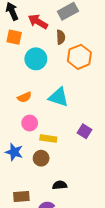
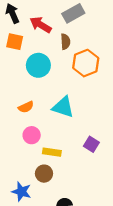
blue star: (14, 152) -> (21, 192), moved

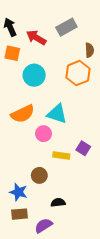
brown semicircle: (65, 42) -> (89, 50), moved
orange semicircle: (26, 107) -> (23, 114), size x1.6
pink circle: (32, 135) -> (43, 134), moved
yellow rectangle: (52, 152) -> (61, 156), moved

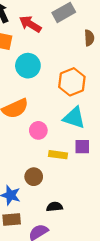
orange hexagon: (78, 73) -> (72, 82), moved
cyan triangle: (57, 114) -> (74, 118), moved
purple square: (83, 148) -> (82, 147), turned -32

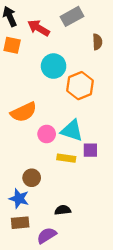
cyan circle: (28, 66) -> (54, 66), moved
cyan triangle: (74, 118) -> (72, 131), moved
brown circle: (34, 177) -> (32, 178), moved

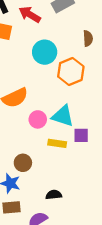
brown semicircle: (97, 42) -> (88, 38), moved

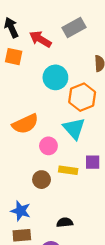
cyan triangle: (63, 116) -> (74, 128), moved, turned 30
brown circle: (23, 163) -> (42, 180), moved

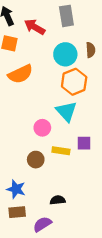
gray rectangle: (74, 28) -> (66, 16), turned -70
cyan circle: (55, 77) -> (65, 54), moved
orange semicircle: (25, 124) -> (20, 74), moved

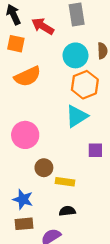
cyan triangle: (66, 111) -> (77, 116), turned 40
pink circle: (42, 128) -> (25, 135), moved, size x1.5
yellow rectangle: (61, 151) -> (65, 182), moved

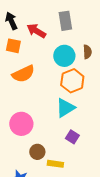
purple square: (95, 150) -> (72, 137), moved, turned 32

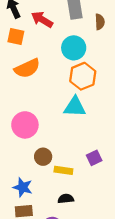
brown semicircle: (87, 52) -> (100, 22), moved
cyan triangle: (65, 108) -> (75, 107), turned 35
purple square: (72, 137) -> (94, 158), moved, turned 32

